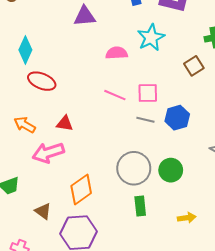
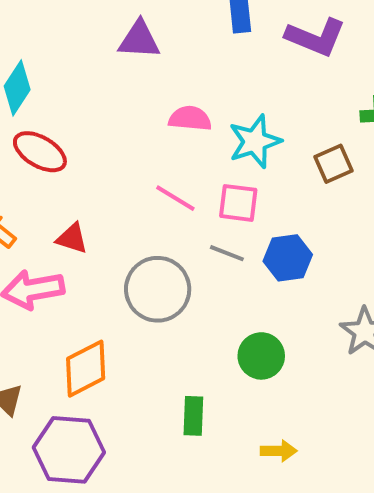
cyan star: (151, 38) -> (255, 141), moved
gray circle: (134, 168) -> (158, 289), moved

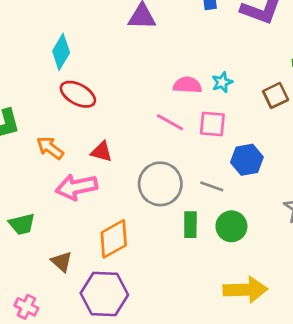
pink semicircle: (190, 119) -> (187, 85), moved
cyan star: (255, 141) -> (222, 82), size x0.6
gray line: (227, 253) -> (212, 186), moved
green rectangle: (193, 416) -> (190, 225), moved
yellow arrow: (279, 451) -> (245, 290), size x1.8

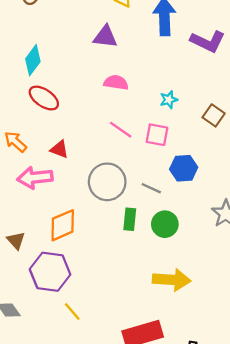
pink semicircle: (187, 85) -> (116, 83), moved
brown square: (276, 95) -> (214, 115), turned -35

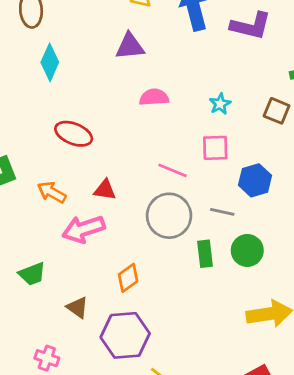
cyan diamond: (33, 60) -> (50, 62), moved
pink line: (121, 130) -> (172, 170), moved
orange diamond: (63, 225) -> (128, 278), size x0.7

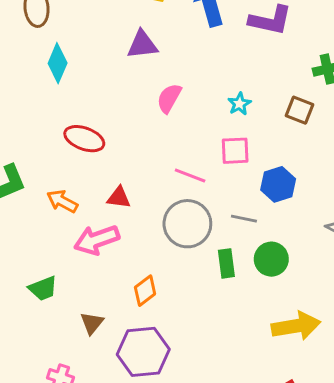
pink semicircle: (154, 97) -> (169, 98), turned -56
brown triangle: (77, 307) -> (92, 323), turned 35

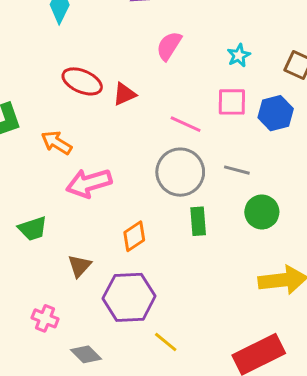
blue hexagon: (278, 184) -> (276, 113), moved
red triangle: (119, 198) -> (124, 94), moved, turned -35
green rectangle: (226, 263) -> (198, 221), moved

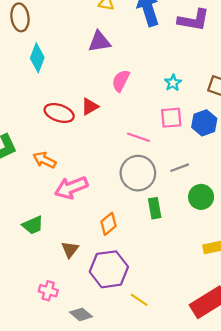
red triangle: (124, 94) -> (90, 107), moved
gray line: (237, 170) -> (180, 168), turned -30

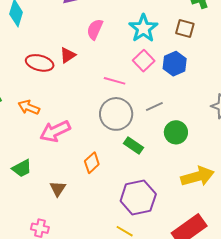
cyan star: (173, 83) -> (143, 28), size x1.8
pink square: (171, 118) -> (144, 61), turned -35
green rectangle: (155, 208) -> (134, 146), turned -42
purple hexagon: (109, 269) -> (138, 197), moved

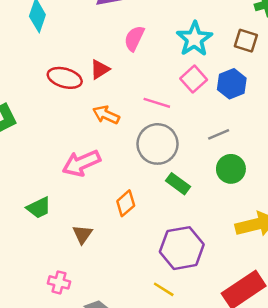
orange arrow: (29, 107) -> (106, 115), moved
gray line: (154, 107) -> (219, 134), moved

